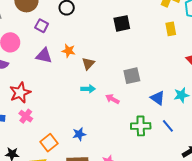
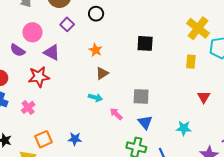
orange star: (69, 51) -> (96, 50), moved
purple triangle: (44, 56) -> (52, 52), moved
red star: (20, 93) -> (39, 77), moved
blue triangle: (158, 98) -> (145, 122), moved

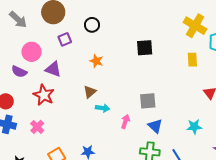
purple square: (67, 24) -> (65, 39), turned 32
brown triangle: (102, 73) -> (90, 92), moved
red star: (39, 77) -> (44, 95), turned -30
pink arrow: (116, 114) -> (125, 121), turned 72

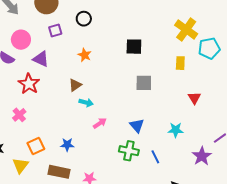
gray square: (148, 101) -> (144, 83), moved
pink arrow: (125, 121) -> (100, 123), moved, turned 32

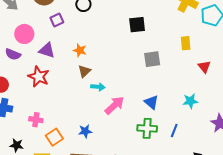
orange star: (85, 55) -> (80, 50), moved
yellow rectangle: (180, 63) -> (186, 43), moved
pink cross: (19, 115) -> (36, 120), moved, turned -32
pink arrow: (100, 123) -> (114, 105), size x1.5
blue line: (155, 157) -> (174, 131), turned 56

